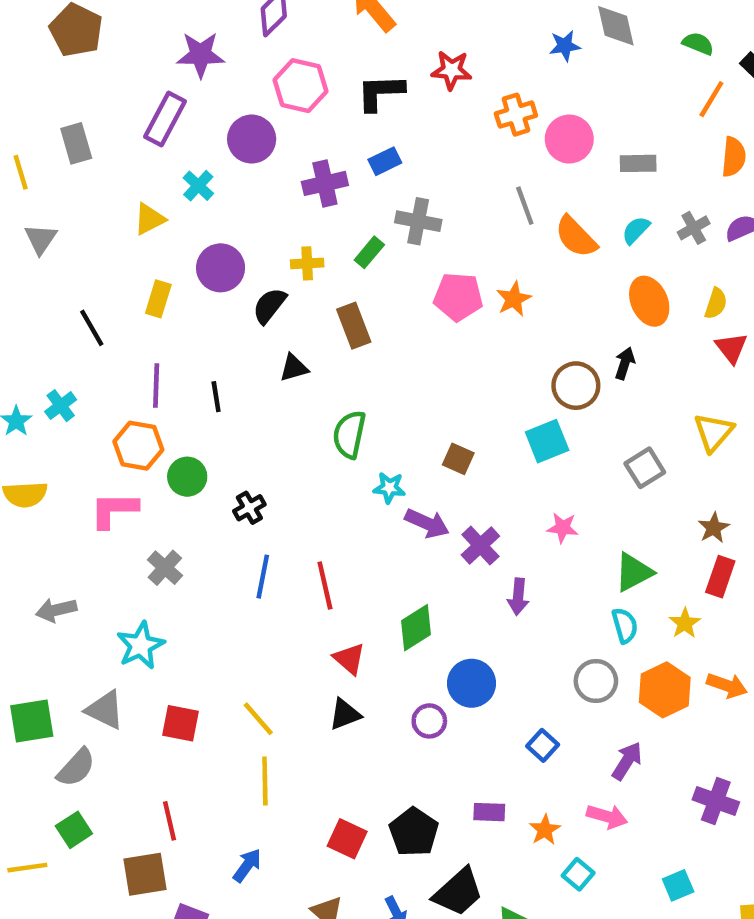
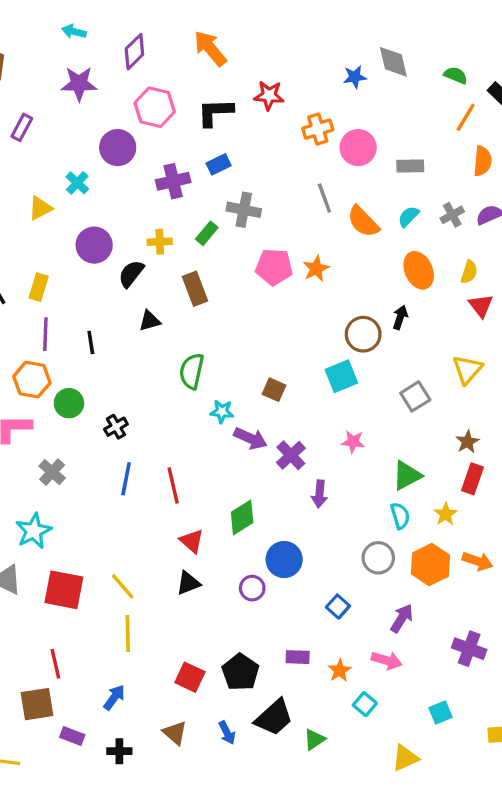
purple rectangle: (165, 119) -> (22, 127), moved, size x0.7
yellow rectangle: (158, 299) -> (39, 287), moved
red square: (181, 723) -> (64, 590), size x1.4

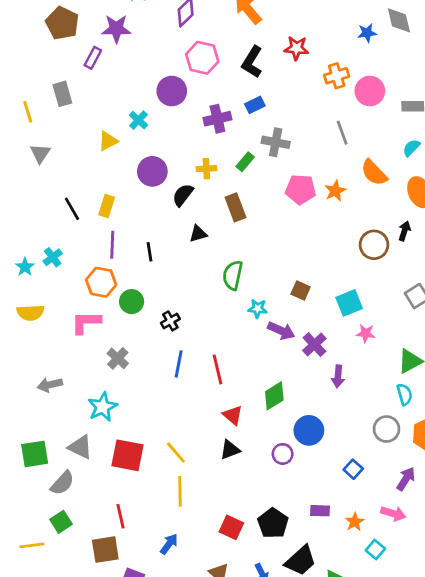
purple star: (79, 84) -> (116, 29), moved
black L-shape: (215, 112) -> (252, 62), turned -56
purple rectangle: (22, 127) -> (93, 58), moved
orange semicircle: (363, 222) -> (374, 173), moved
cyan square: (341, 376) -> (349, 303), moved

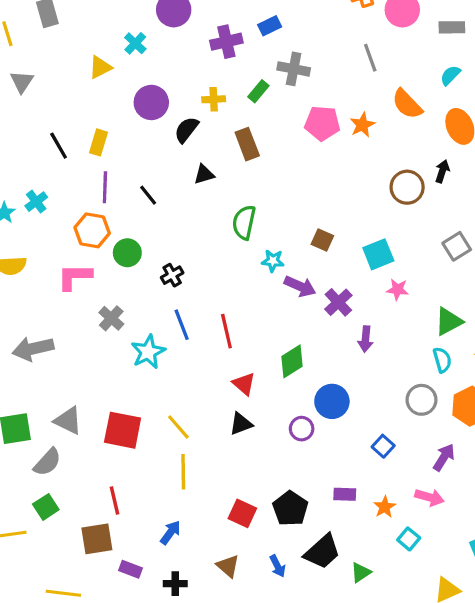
black line: (150, 252) -> (148, 195), turned -30
blue line: (179, 364) -> (182, 325), turned -32
gray arrow: (50, 385) -> (33, 349), size x1.4
cyan star: (103, 407) -> (148, 352), moved

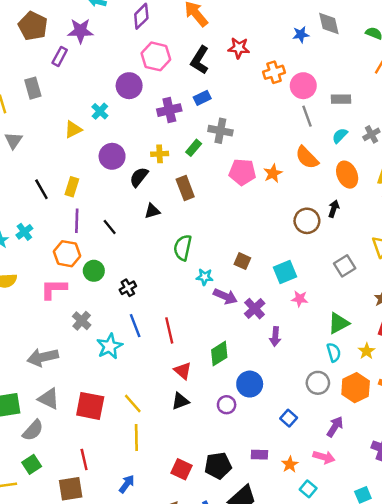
gray line: (370, 58) -> (307, 116), moved
gray arrow: (33, 349) -> (43, 357), moved
black pentagon: (290, 509) -> (218, 466), turned 30

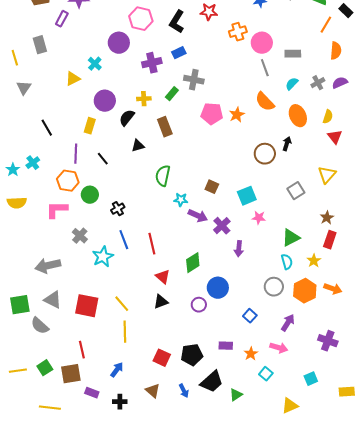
yellow rectangle: (72, 187) -> (90, 126), moved
gray semicircle: (33, 430) -> (40, 326), turned 90
green square: (32, 464) -> (45, 368), moved

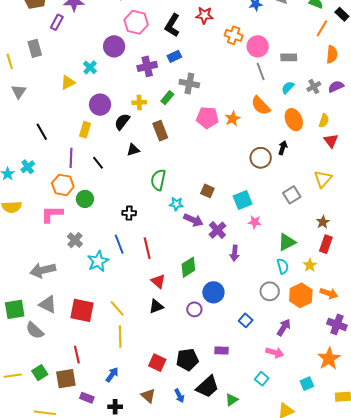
orange cross: (238, 32) -> (234, 35), turned 36
black cross: (118, 209) -> (129, 213), moved, turned 32
purple cross: (328, 341) -> (337, 324), moved
orange star: (251, 354) -> (329, 359), moved, size x1.6

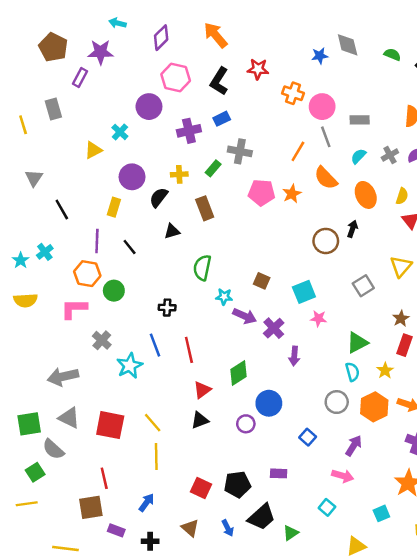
orange line: (322, 28) -> (298, 151), moved
gray triangle: (19, 92) -> (34, 178), moved
red triangle: (158, 281) -> (202, 390), turned 42
green square: (40, 373) -> (35, 472), moved

